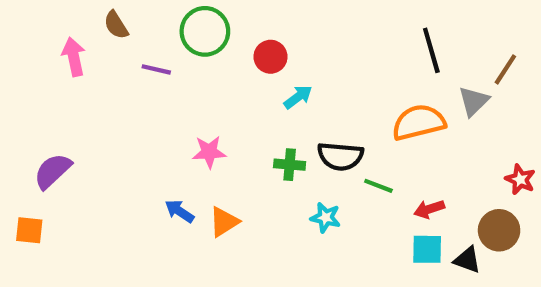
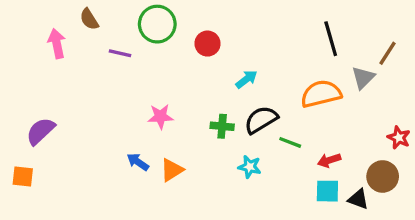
cyan arrow: (298, 97) -> (246, 79), moved
black semicircle: (340, 156) -> (261, 120), turned 144

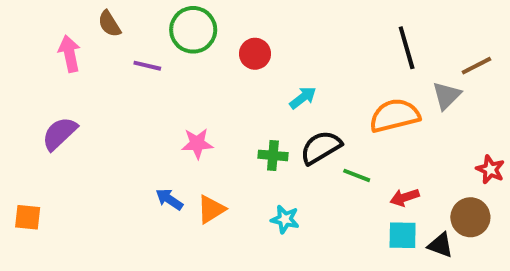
brown line: (387, 53) -> (476, 66), turned 30
purple semicircle: (41, 131) -> (60, 134), moved
cyan star: (250, 167) -> (285, 219), moved

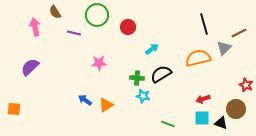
pink star: (197, 143) -> (99, 63), moved
green line: (357, 175) -> (168, 124), moved
cyan star: (285, 219) -> (143, 96), moved

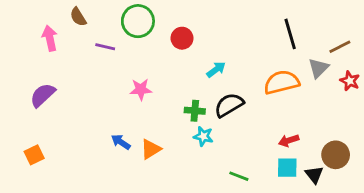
red star: (246, 85) -> (350, 81), moved
orange square: (14, 109) -> (34, 155), moved, turned -32
black triangle: (221, 123) -> (314, 175), turned 32

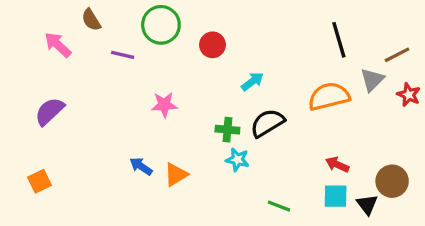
pink arrow: (50, 38) -> (58, 45), turned -35
red arrow: (289, 141) -> (337, 165), turned 42

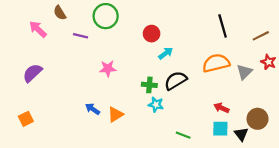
red circle: (212, 45) -> (152, 34), moved
gray triangle: (372, 80) -> (244, 72), moved

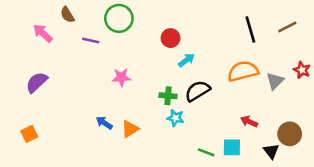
brown line: (261, 36) -> (287, 27), moved
cyan square: (220, 129) -> (232, 147), moved

